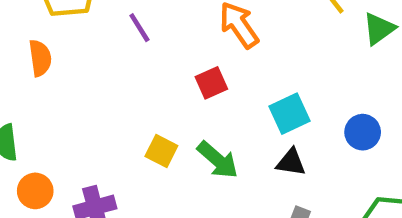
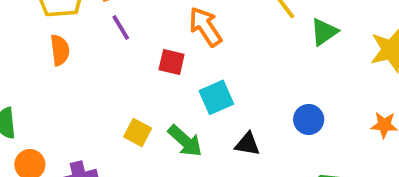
orange semicircle: (40, 58) -> (60, 50), moved
red square: (211, 83) -> (172, 62), moved, turned 36
cyan square: (289, 114) -> (216, 97), moved

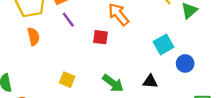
cyan square: (216, 97) -> (163, 44), moved
yellow square: (138, 132) -> (67, 80), moved

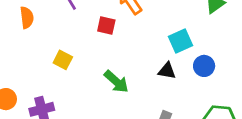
yellow square: (67, 80) -> (63, 60), moved
black triangle: (150, 82) -> (167, 71), moved

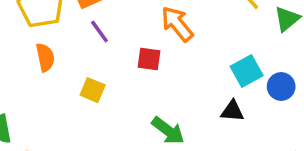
yellow square: (63, 60) -> (93, 90), moved
blue circle: (204, 66) -> (281, 86), moved

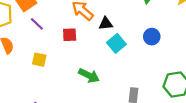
cyan square: (247, 71) -> (116, 43), moved
black triangle: (232, 111) -> (106, 24), moved

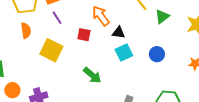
yellow square: (39, 60) -> (51, 50), size x1.6

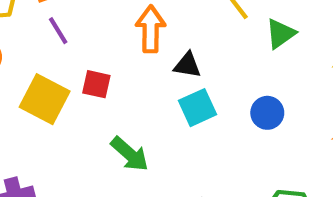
orange arrow: (101, 16) -> (151, 29), turned 35
red square: (84, 35) -> (96, 84), moved

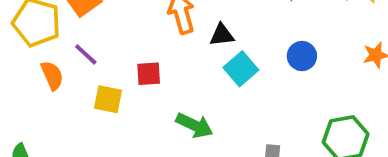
purple line: (58, 31) -> (86, 54), moved
yellow square: (45, 99) -> (108, 99), size x0.7

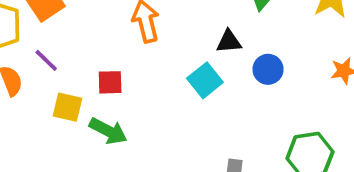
black triangle: (222, 35) -> (229, 41), moved
green arrow: (194, 125) -> (108, 131), moved

